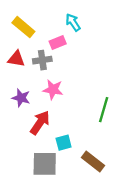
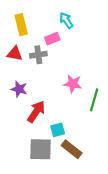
yellow rectangle: (23, 27) -> (21, 25), turned 36
pink star: (53, 90) -> (73, 84), moved
brown rectangle: (93, 162) -> (72, 149), moved

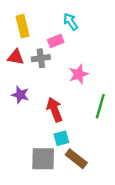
pink star: (73, 84) -> (79, 74), moved, turned -30
red arrow: (36, 112) -> (55, 110), moved, turned -55

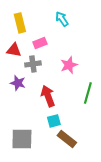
pink rectangle: (56, 41) -> (40, 43), moved
gray cross: (41, 58) -> (33, 64), moved
gray square: (43, 159) -> (22, 139), moved

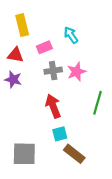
cyan arrow: (62, 19) -> (71, 35), moved
gray cross: (33, 64) -> (53, 71), moved
purple star: (18, 83) -> (13, 79), moved

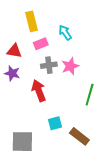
yellow rectangle: (22, 25) -> (32, 21), moved
red arrow: (53, 106) -> (39, 91), moved
brown rectangle: (74, 154) -> (79, 136), moved

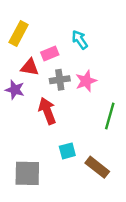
yellow rectangle: (32, 21) -> (19, 33), moved, turned 42
red triangle: (14, 51) -> (30, 67), moved

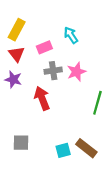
red triangle: (30, 67) -> (17, 54), moved, turned 42
cyan square: (67, 151) -> (63, 150), moved
gray square: (27, 173) -> (21, 143), moved, size x0.7

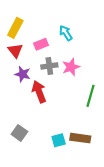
purple star: (13, 79) -> (23, 74), moved
gray square: (21, 143) -> (19, 133), turned 35
brown rectangle: (86, 148) -> (80, 138), turned -30

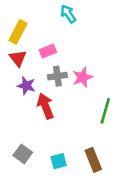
cyan arrow: (66, 33) -> (68, 14), moved
brown rectangle: (80, 138) -> (93, 160), turned 60
cyan square: (59, 140) -> (59, 161), moved

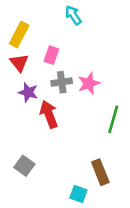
pink rectangle: (48, 51) -> (51, 55), turned -49
cyan square: (59, 161) -> (78, 194), moved, turned 35

